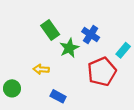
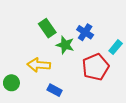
green star: (69, 48) -> (65, 45), turned -30
yellow arrow: (41, 69) -> (39, 65), size x1.5

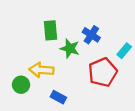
green rectangle: (47, 28) -> (50, 30), turned 30
green circle: (11, 83) -> (21, 85), moved

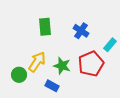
green star: (70, 48) -> (62, 66), moved
yellow arrow: (41, 70) -> (37, 62), turned 120

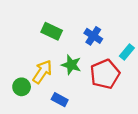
green rectangle: (45, 27) -> (52, 31), turned -60
green star: (62, 66) -> (71, 65), moved

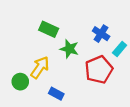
blue cross: (93, 36) -> (101, 34), moved
green star: (71, 65) -> (69, 49), moved

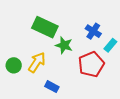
green rectangle: (49, 29) -> (45, 27), size x1.4
green circle: (20, 82) -> (14, 65), moved

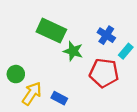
yellow arrow: (37, 62) -> (32, 94), moved
red pentagon: (91, 64) -> (104, 73), turned 30

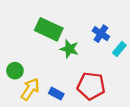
red pentagon: (104, 73) -> (91, 86), moved

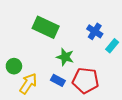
green star: (69, 49) -> (65, 57), moved
blue rectangle: (56, 94) -> (58, 80), moved

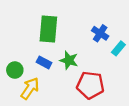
green rectangle: (46, 27) -> (48, 29), turned 70
blue rectangle: (58, 80) -> (44, 62), moved

